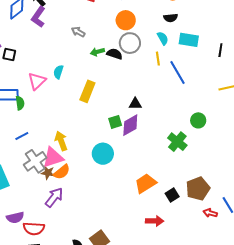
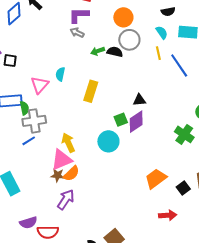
purple L-shape: (38, 17) -> (79, 15), moved, turned 60
cyan circle: (103, 154) -> (108, 141), moved
gray cross: (35, 161) -> (34, 121), moved, turned 30

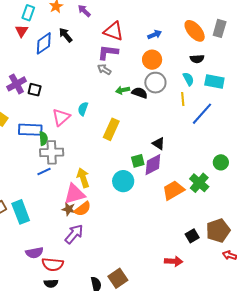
blue line: (179, 66) -> (202, 114), turned 70
black triangle: (139, 100) -> (159, 144), turned 32
orange trapezoid: (156, 179) -> (173, 190), moved

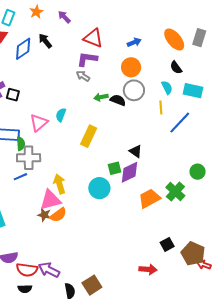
black semicircle: (197, 59) -> (176, 68), turned 56
brown pentagon: (218, 230) -> (193, 254), moved, turned -30
purple arrow: (74, 234) -> (49, 270), moved, turned -105

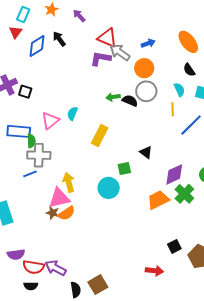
gray arrow: (83, 76) -> (120, 52), moved, size x1.5
purple diamond: (130, 172) -> (174, 174), moved

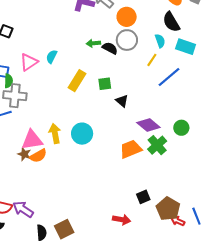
black semicircle: (189, 70) -> (171, 22), size x1.5
yellow line: (173, 109) -> (152, 60), turned 32
green square: (124, 168) -> (105, 84), moved
purple diamond: (174, 174) -> (148, 125), turned 60
yellow arrow: (69, 182) -> (55, 133), moved

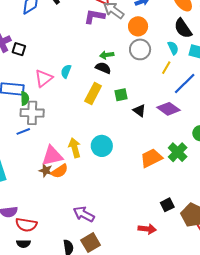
black semicircle: (110, 48) -> (103, 68), moved
purple diamond: (148, 125) -> (168, 109), moved
purple arrow: (23, 209) -> (84, 214), moved

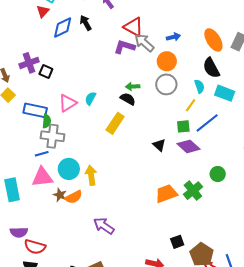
green square: (121, 95) -> (183, 126), moved
cyan circle: (102, 146) -> (69, 169), moved
pink triangle: (52, 156) -> (42, 177), moved
purple arrow: (84, 214) -> (104, 226), moved

